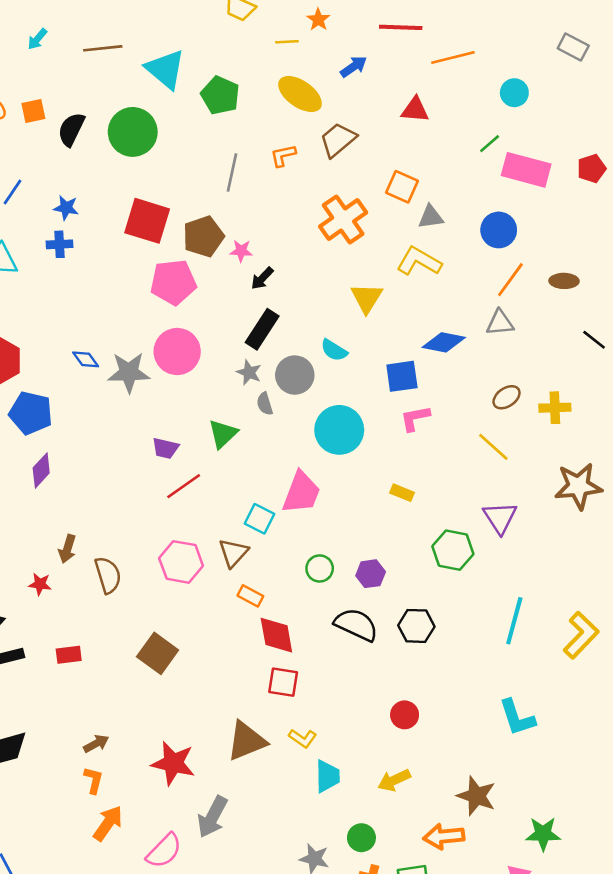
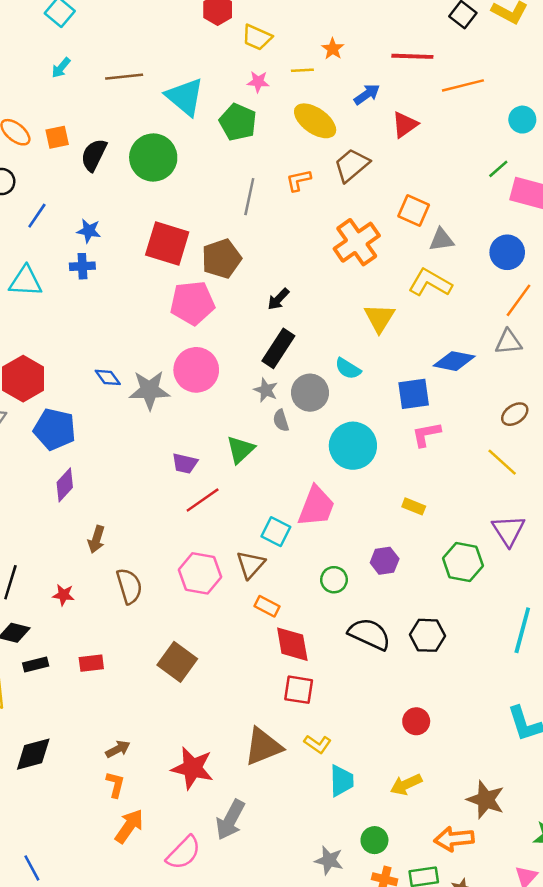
red triangle: (415, 110) -> (405, 125), moved, turned -40
pink star: (241, 251) -> (258, 82), moved
brown arrow: (67, 549) -> (96, 539), moved
purple hexagon: (371, 574) -> (385, 561), moved

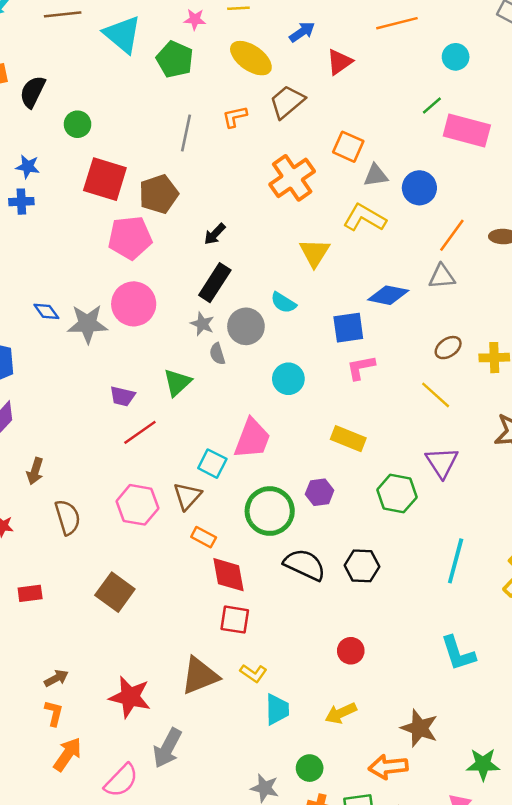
green circle: (153, 157) -> (78, 124), moved, size x0.6
blue circle: (507, 252) -> (419, 188), moved
cyan circle: (353, 446) -> (288, 379), size x0.7
yellow rectangle: (414, 506) -> (348, 439), size x1.5
green circle: (334, 580) -> (270, 511), size x1.8

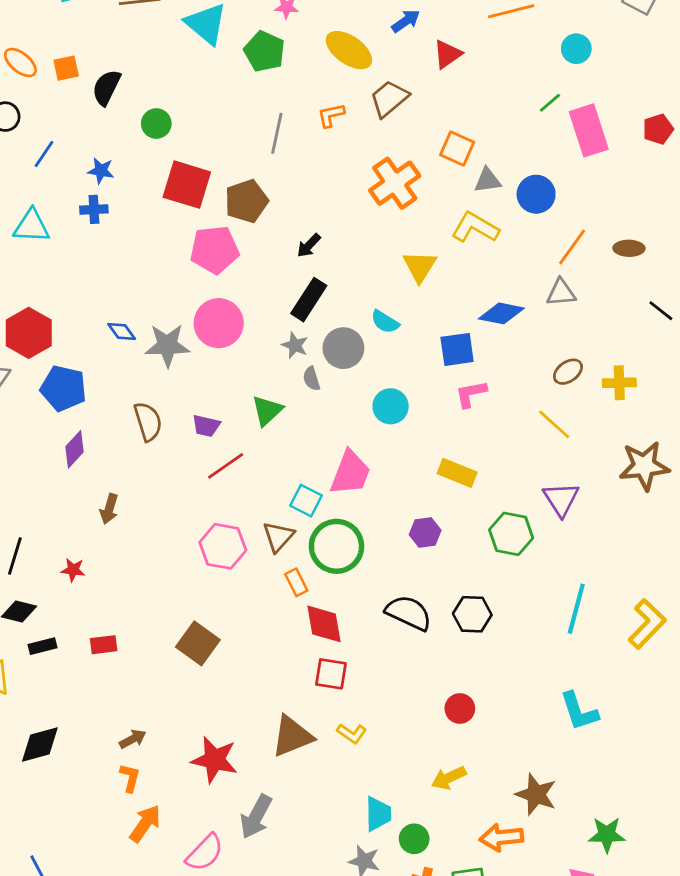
pink rectangle: (467, 130) -> (589, 130), turned 57
green circle: (270, 511) -> (336, 546), moved
brown semicircle: (68, 517) -> (148, 422), moved
orange rectangle: (204, 537) -> (296, 582), turned 35
cyan trapezoid: (277, 709) -> (378, 814), moved

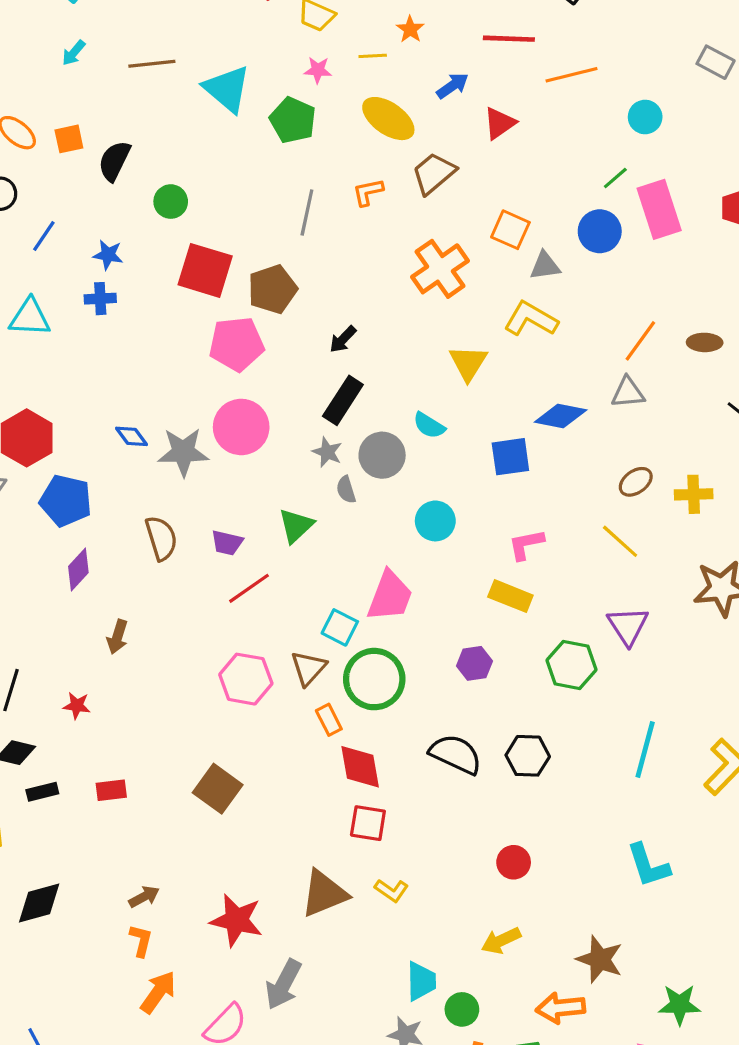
blue circle: (536, 194) -> (600, 231), moved
pink L-shape: (471, 394) -> (526, 544), moved

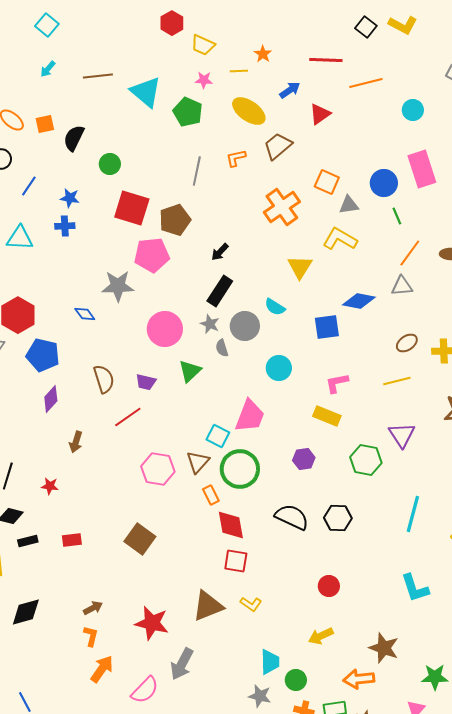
green line: (615, 178) -> (397, 216), moved, turned -72
pink circle: (241, 427) -> (165, 329), moved
gray star: (183, 452) -> (118, 286), moved
yellow line: (620, 541) -> (397, 381), turned -56
red line: (249, 588) -> (128, 417), moved

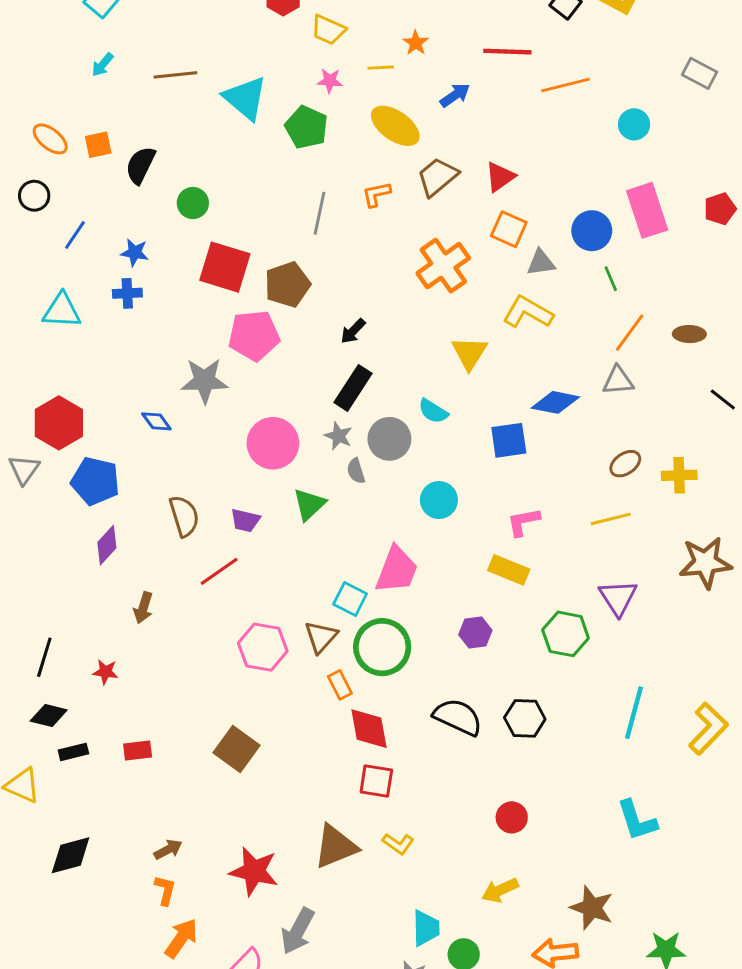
red triangle: (320, 114) -> (500, 177), moved

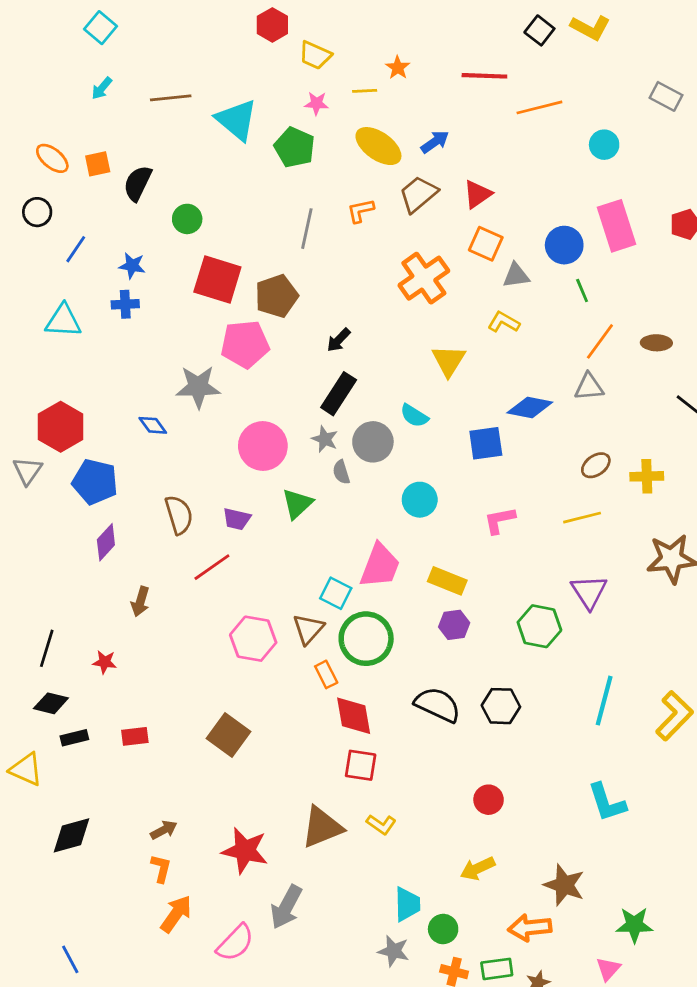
blue arrow: (455, 95) -> (435, 142), moved
yellow L-shape: (528, 312) -> (504, 322), size x0.7
yellow rectangle: (509, 570) -> (447, 581), moved

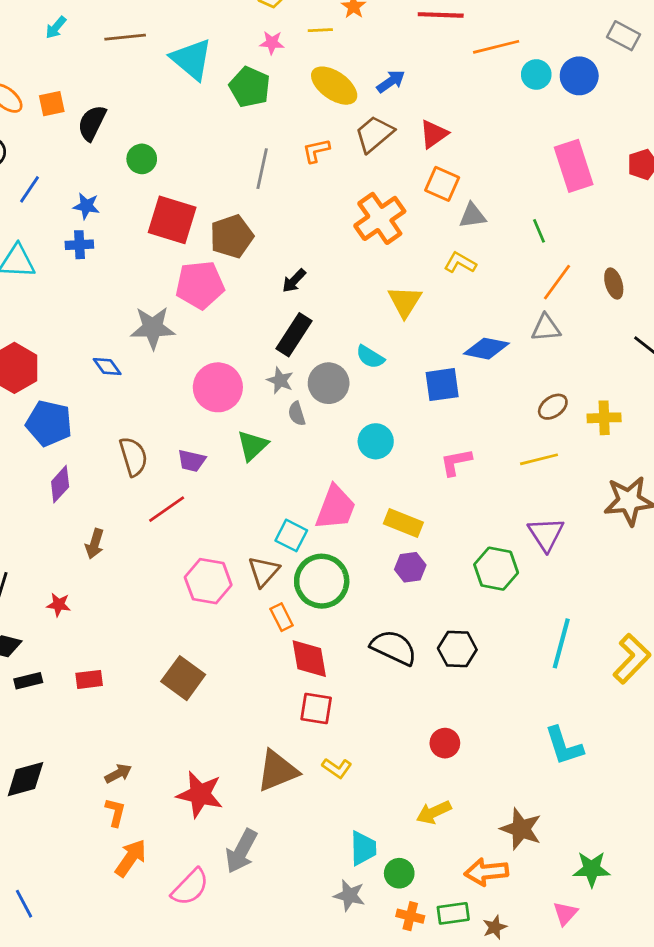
cyan circle: (604, 145) -> (536, 74), moved
blue circle: (564, 245) -> (579, 76), moved
brown ellipse: (656, 343) -> (614, 284), turned 72

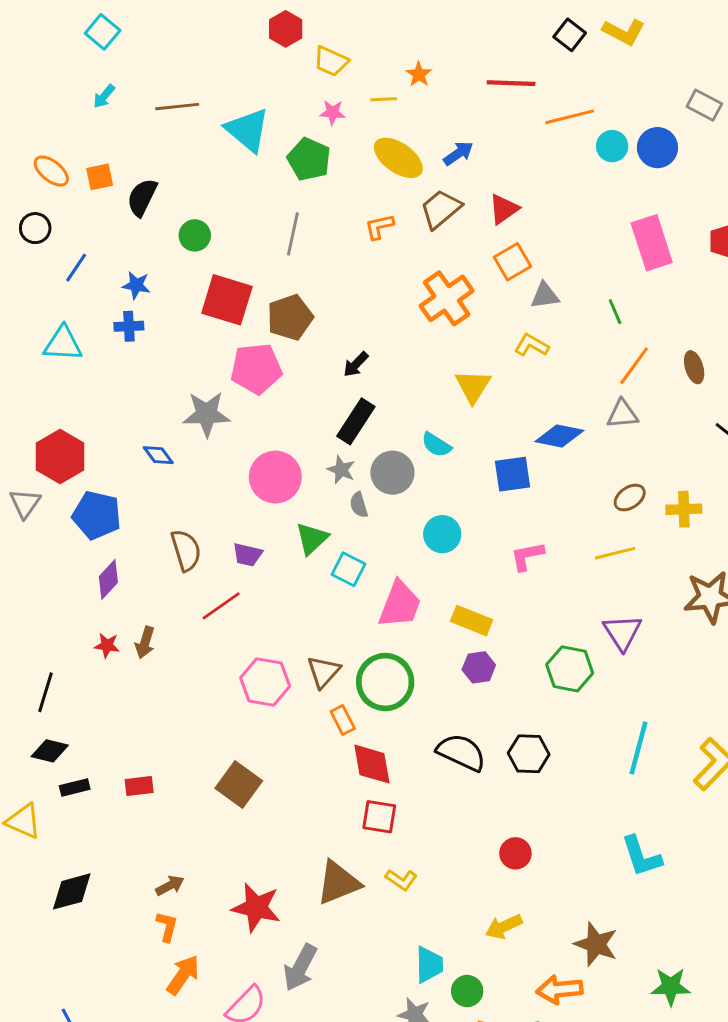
gray line: (262, 169) -> (293, 234), moved
orange square: (442, 184) -> (513, 262), turned 36
cyan square: (291, 535) -> (349, 569), moved
red star: (59, 605) -> (107, 645), moved

